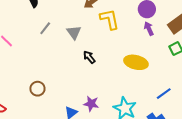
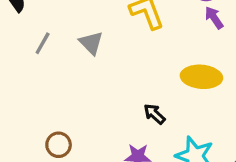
black arrow: (89, 57) -> (154, 114), moved
brown circle: (37, 89) -> (59, 145), moved

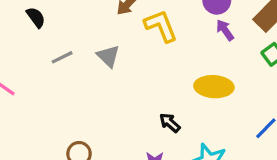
gray line: (43, 43) -> (62, 57), turned 35

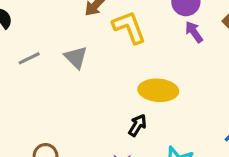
yellow ellipse: (214, 87) -> (158, 90), moved
black arrow: (170, 123) -> (137, 125), turned 80

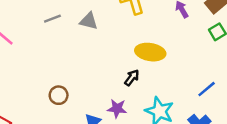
gray triangle: (76, 57) -> (89, 21), turned -36

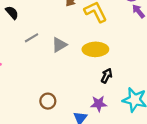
gray triangle: (89, 21) -> (59, 45), moved, turned -35
yellow ellipse: (150, 52) -> (95, 49), moved

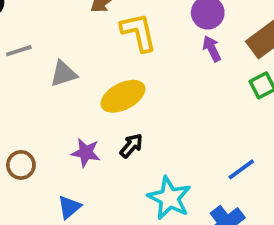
yellow ellipse: (95, 49) -> (123, 96), turned -40
purple star: (99, 104) -> (86, 153), moved

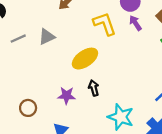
yellow L-shape: (138, 32) -> (105, 24), moved
gray triangle: (63, 74) -> (47, 37), moved
black arrow: (131, 146) -> (94, 88), turned -49

